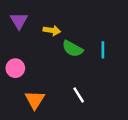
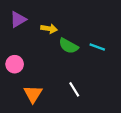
purple triangle: (19, 21) -> (18, 19), turned 30
cyan line: (103, 50) -> (97, 47), turned -70

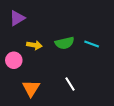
yellow arrow: (49, 29) -> (34, 45), moved
green semicircle: (69, 46) -> (65, 43), turned -42

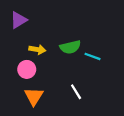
cyan line: (92, 44) -> (93, 56), moved
pink circle: (14, 60) -> (27, 69), moved

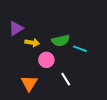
purple triangle: (18, 20) -> (16, 28), moved
pink circle: (27, 69) -> (46, 60), moved

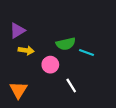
yellow arrow: (32, 43) -> (26, 50), moved
orange triangle: (29, 83) -> (18, 90), moved

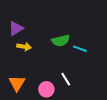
pink circle: (50, 65) -> (46, 89), moved

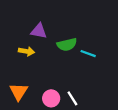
purple triangle: (16, 28) -> (39, 31), moved, turned 42
white line: (66, 79) -> (72, 98), moved

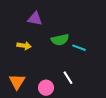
purple triangle: (39, 31) -> (35, 19), moved
white line: (72, 98) -> (68, 78), moved

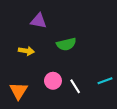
cyan line: (79, 48) -> (105, 81), moved, turned -40
pink circle: (46, 88) -> (53, 81), moved

